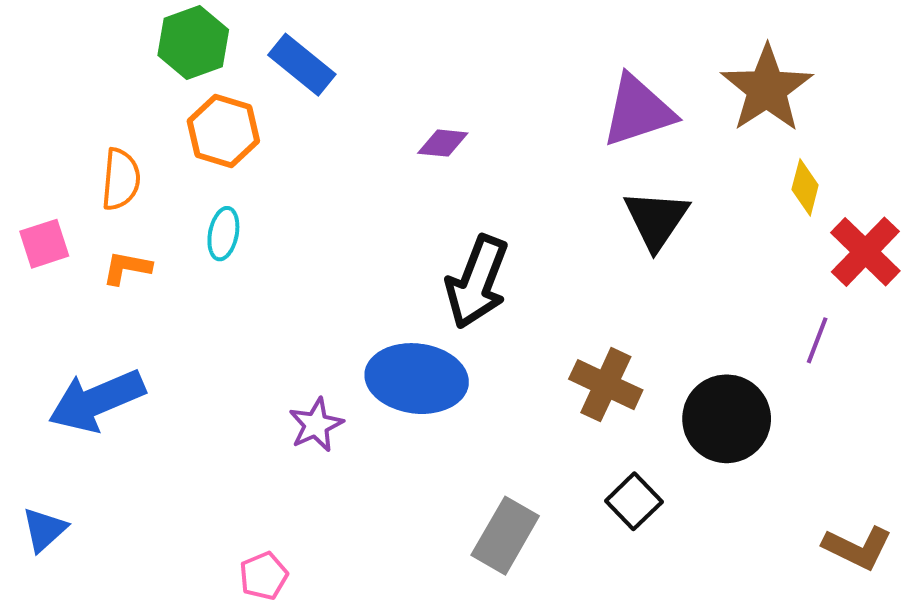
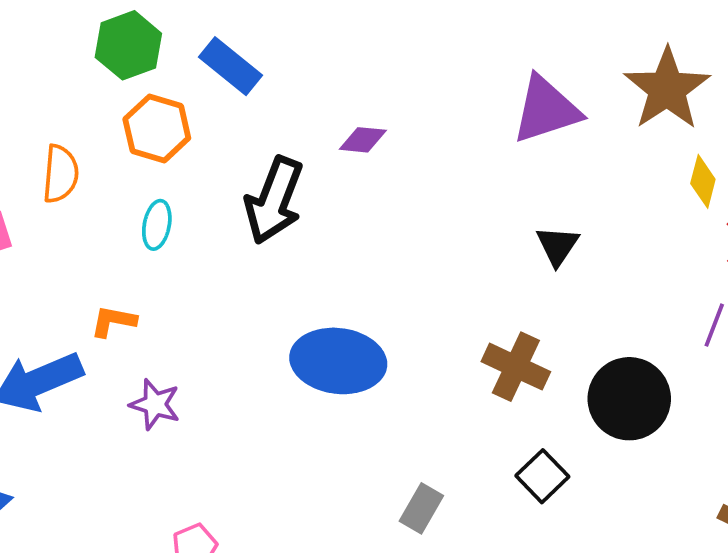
black triangle: (656, 220) -> (557, 246), moved, size x0.7
orange L-shape: (127, 268) -> (113, 321), moved
black arrow: (477, 282) -> (274, 200), moved
purple star: (316, 425) -> (155, 404), moved, turned -30
gray rectangle: (505, 536) -> (421, 508), size x0.7

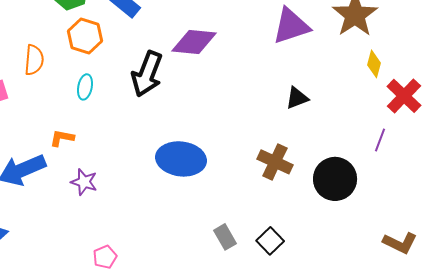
purple diamond: (363, 140) -> (194, 42), size x1.8
black triangle: (557, 246) -> (297, 98), turned 35
black square: (542, 476) -> (270, 241), moved
gray rectangle: (421, 508) -> (225, 237), turned -60

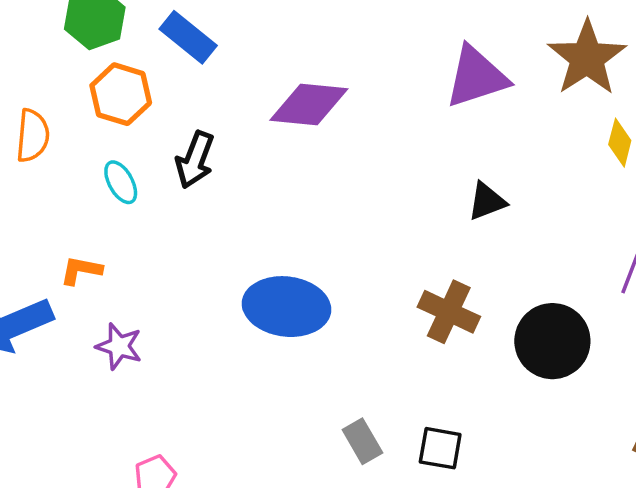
black arrow: (147, 74) -> (195, 160), moved, size x0.7
cyan ellipse: (85, 87) -> (121, 182), turned -40
black square: (270, 241) -> (440, 448), turned -36

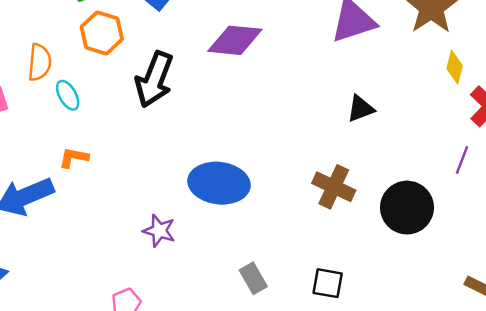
black arrow: (195, 160) -> (154, 79), size x1.4
cyan ellipse: (121, 182) -> (68, 95), moved
purple star: (119, 346) -> (159, 231), moved
gray rectangle: (362, 441) -> (253, 278), moved

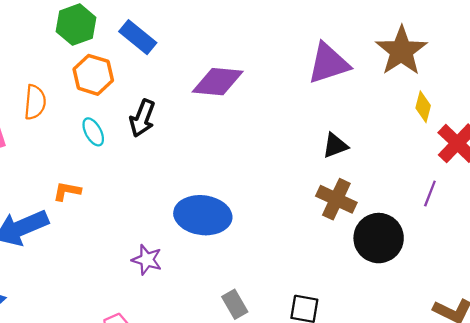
black arrow: (154, 79) -> (142, 118), size x0.7
cyan ellipse: (68, 95) -> (93, 132), moved
brown cross: (334, 187) -> (336, 199), moved

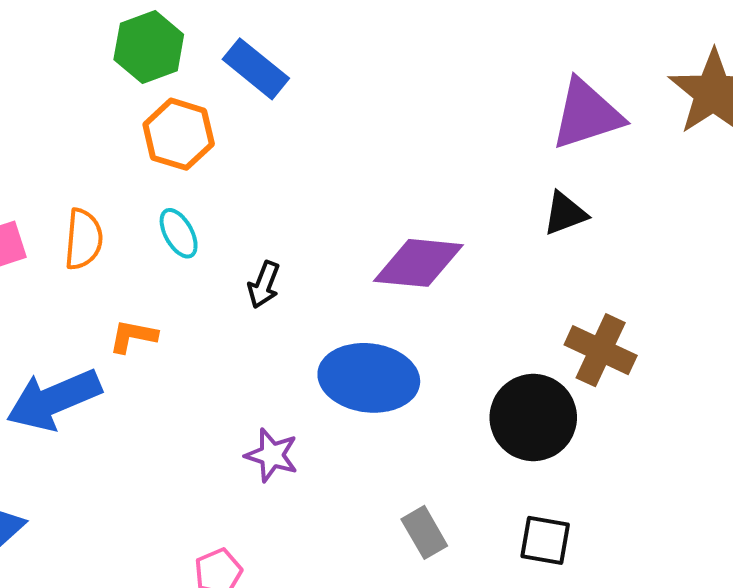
purple diamond: (218, 82) -> (418, 263), moved
orange semicircle: (35, 102) -> (83, 239), moved
black arrow: (142, 118) -> (264, 285), moved, size x0.7
black triangle: (335, 146) -> (565, 213), moved
black circle: (379, 238) -> (533, 418), moved

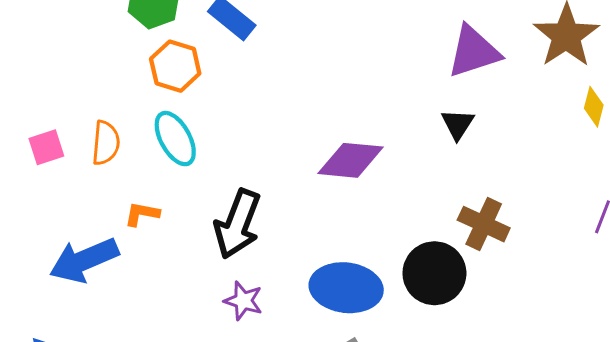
black triangle: (565, 213) -> (458, 124), turned -36
cyan ellipse: (179, 233) -> (175, 139), size x1.5
black arrow: (264, 285) -> (237, 224), moved, size x2.0
blue ellipse: (369, 378) -> (346, 288), moved

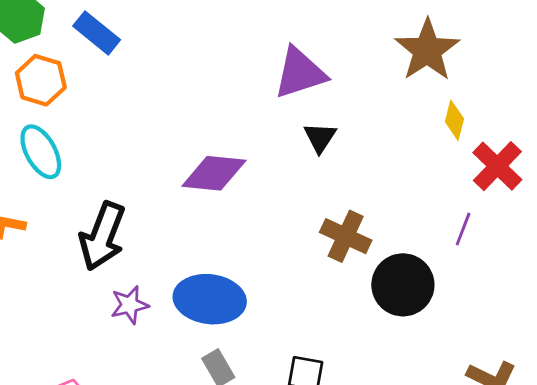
purple triangle: (474, 52) -> (300, 73), moved
black circle: (434, 273) -> (403, 285), moved
purple star: (243, 301) -> (130, 305), moved, turned -30

